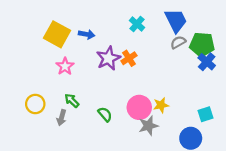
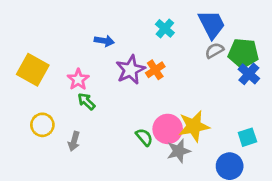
yellow square: (57, 34) -> (33, 70), moved
green arrow: (72, 101) -> (86, 101), moved
yellow star: (161, 105) -> (194, 126), size x1.6
green semicircle: (105, 114) -> (144, 137), moved

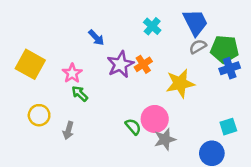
blue arrow: (104, 41) -> (96, 38), turned 36
blue cross: (249, 74) -> (230, 68), turned 30
yellow star: (194, 126) -> (180, 83), moved

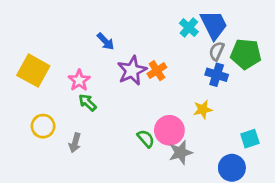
cyan cross: (152, 26) -> (189, 28), moved
gray semicircle: (198, 47) -> (217, 51), turned -36
blue cross: (230, 68) -> (217, 75), moved, turned 36
yellow star: (180, 83) -> (203, 109), moved, size x0.6

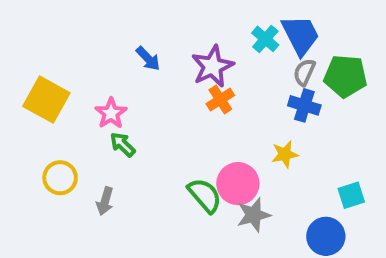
purple star: (132, 71) -> (213, 66), moved
green semicircle: (146, 139) -> (205, 195), size x1.4

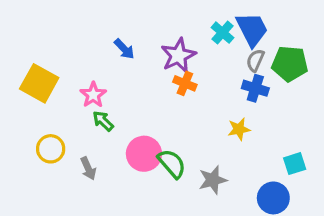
orange cross: (220, 100) -> (185, 83), turned -35
pink circle: (238, 184) -> (144, 154), moved
gray arrow: (105, 201) -> (88, 168), turned -40

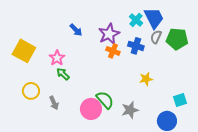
blue cross: (255, 88) -> (136, 46), moved
pink circle: (144, 154) -> (91, 109), moved

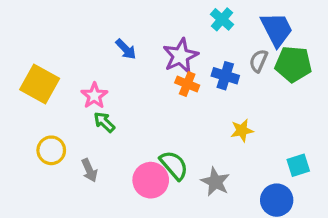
blue trapezoid: (154, 18) -> (277, 29), moved
cyan cross: (136, 20) -> (222, 19), moved
gray star: (130, 110) -> (215, 182), turned -30

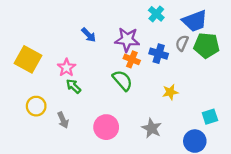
blue trapezoid: (277, 29) -> (195, 21), turned 96
purple star: (181, 56) -> (127, 40), turned 30
green semicircle: (174, 165) -> (122, 80), moved

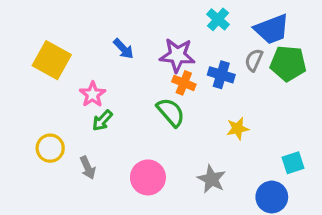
yellow square: (28, 59) -> (52, 60), moved
green arrow: (73, 86) -> (102, 120), turned -91

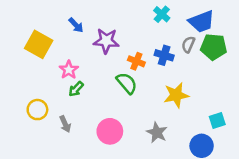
blue arrow: (123, 49) -> (76, 25), moved
purple star: (177, 55) -> (106, 41), moved
yellow star: (238, 129) -> (176, 95), size x1.5

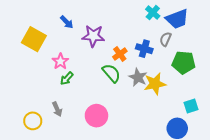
cyan cross: (162, 14) -> (153, 13), moved
green pentagon: (214, 47) -> (184, 62), moved
orange cross: (136, 61) -> (120, 54), turned 32
yellow circle: (37, 110) -> (33, 121), moved
gray star: (157, 133) -> (138, 77), moved

